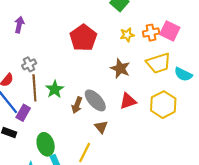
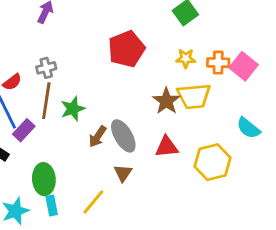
yellow trapezoid: (158, 63) -> (194, 96), moved

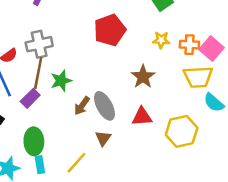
gray cross: (46, 68) -> (39, 44), size x1.5
yellow trapezoid: (194, 96) -> (198, 77), moved
purple rectangle: (24, 130) -> (30, 98), moved

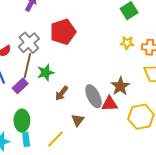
red pentagon: (110, 30) -> (63, 32), moved
gray cross: (39, 44) -> (29, 43), turned -30
brown star: (143, 77) -> (120, 86), moved
gray ellipse: (104, 106) -> (93, 96), moved

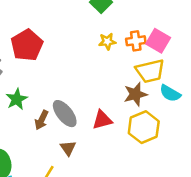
brown star: (120, 86) -> (135, 94), moved, turned 30
gray ellipse: (93, 96) -> (65, 114), moved

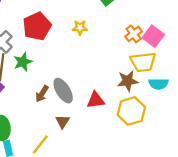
yellow star: (107, 41) -> (80, 28), moved
orange cross: (136, 41) -> (134, 34), turned -35
cyan semicircle: (170, 93) -> (158, 84), turned -36
green star: (17, 99) -> (23, 62), moved

